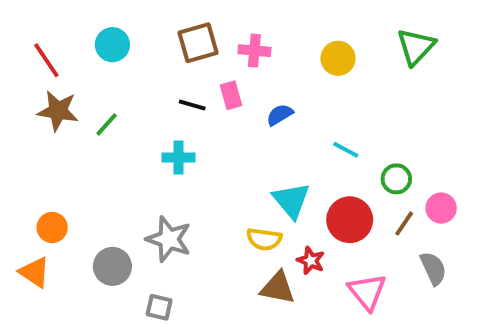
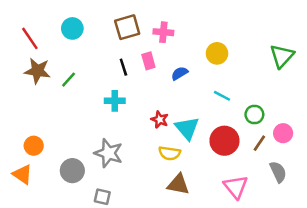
green triangle: (416, 47) -> (282, 56), moved
yellow circle: (338, 58) -> (217, 53), moved
black line: (192, 105) -> (123, 67), turned 56
red star: (311, 261) -> (160, 119), moved

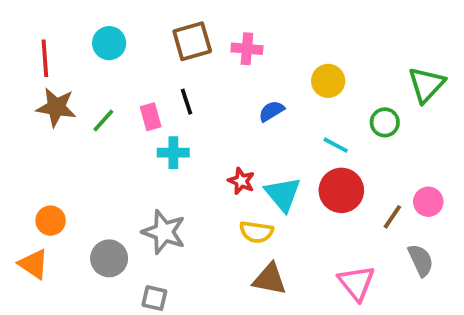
red line: (30, 38) -> (45, 58), turned 30
pink rectangle: (148, 61) -> (151, 117), moved
green circle: (254, 115) -> (385, 122), moved
red circle: (224, 141) -> (341, 190), moved

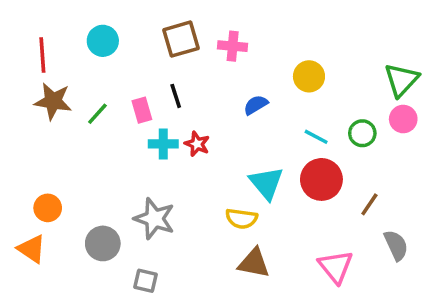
green circle: (385, 122) -> (362, 133), moved
red star: (241, 181) -> (197, 144), moved
pink circle: (428, 202) -> (403, 119), moved

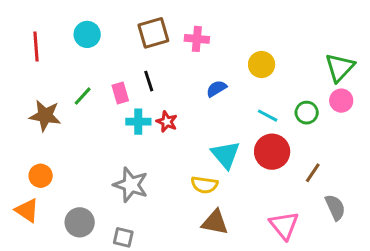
brown star: (53, 101) -> (45, 116), moved
gray circle: (103, 243) -> (80, 222), moved

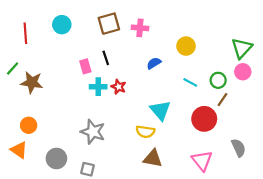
green line: (83, 96) -> (13, 69), moved
red circle: (272, 152) -> (204, 119), moved
brown line: (313, 173) -> (222, 100), moved

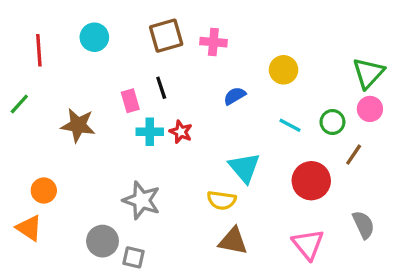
brown star: (32, 82) -> (78, 125), moved
brown line: (222, 100) -> (354, 155), moved
gray circle: (56, 158) -> (103, 241), moved

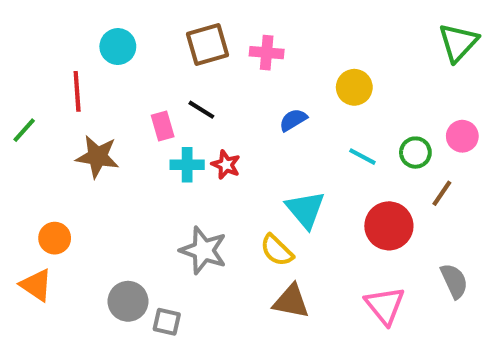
red line: (39, 50) -> (77, 91), moved
green triangle: (368, 73) -> (458, 42), moved
black line: (161, 88) -> (201, 110), turned -40
gray star: (142, 200) -> (203, 250), moved
yellow semicircle: (222, 200) -> (277, 250), turned 36

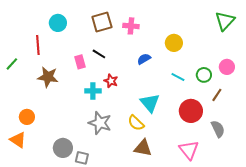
cyan cross: (187, 165) -> (93, 91), moved
gray semicircle: (454, 281) -> (218, 129), moved

